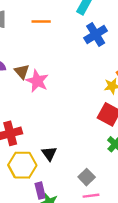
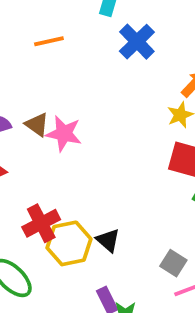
yellow hexagon: (22, 165) -> (69, 243), moved

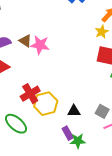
black triangle: (108, 240) -> (74, 111), moved, turned -40

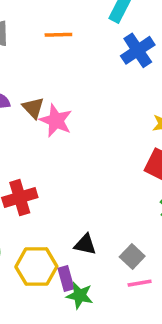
yellow hexagon: (46, 104) -> (36, 267), moved

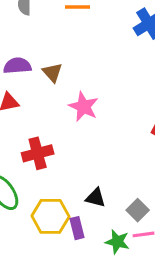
pink star: (56, 121) -> (84, 107), moved
green star: (80, 295) -> (117, 242), moved

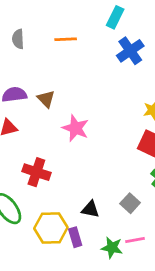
red cross: (38, 153) -> (36, 172), turned 36
gray square: (138, 210) -> (130, 203), moved

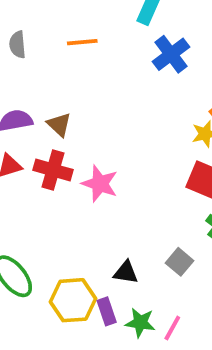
pink star: (75, 128) -> (100, 184), moved
red cross: (36, 172) -> (53, 170), moved
pink line: (135, 240) -> (172, 328), moved, turned -48
green star: (112, 248) -> (140, 323), moved

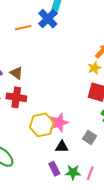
blue cross: (171, 54) -> (48, 19), moved
pink star: (100, 184) -> (59, 123), moved, turned -30
yellow hexagon: (73, 300) -> (42, 125), moved

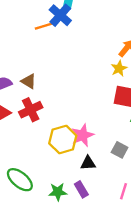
orange line: (23, 28) -> (44, 26), moved
red cross: (16, 97) -> (31, 110), turned -30
green star: (73, 172) -> (58, 192), moved

